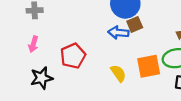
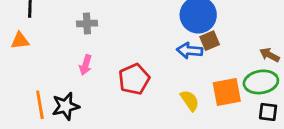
black star: (42, 78) -> (66, 106), moved

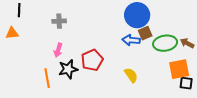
green ellipse: (261, 82) -> (165, 43), moved
orange square: (227, 92) -> (179, 69), moved
orange line: (40, 105) -> (47, 78), moved
black star: (66, 106) -> (68, 69), moved

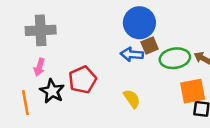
gray cross: (59, 21) -> (41, 30), size x1.6
black star: (68, 69) -> (52, 91), turned -30

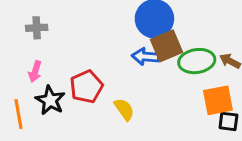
gray cross: (41, 30) -> (37, 28), size x0.6
brown square: (150, 46) -> (167, 46), size x1.5
yellow semicircle: (132, 99) -> (124, 109), moved

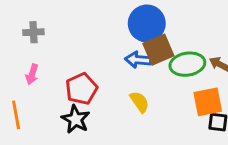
black star: (50, 100) -> (76, 119), moved
yellow semicircle: (124, 109) -> (139, 102), moved

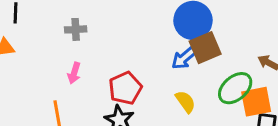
blue arrow: (138, 60) -> (184, 58), turned -45
green ellipse: (187, 64) -> (235, 88), moved, turned -32

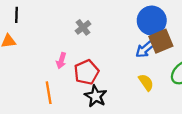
gray cross: (76, 29) -> (83, 27), moved, turned -35
red pentagon: (125, 88) -> (86, 72), moved

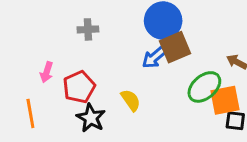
gray cross: (83, 27) -> (88, 29), moved, turned 35
yellow semicircle: (146, 82) -> (131, 100), moved

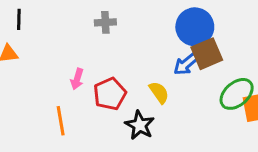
gray cross: (88, 29) -> (105, 22), moved
yellow semicircle: (131, 100) -> (159, 92), moved
black star: (91, 118) -> (140, 125), moved

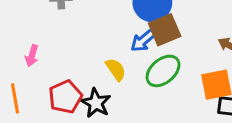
red pentagon: (110, 94) -> (65, 97), moved
green ellipse: (237, 94) -> (163, 71), moved

